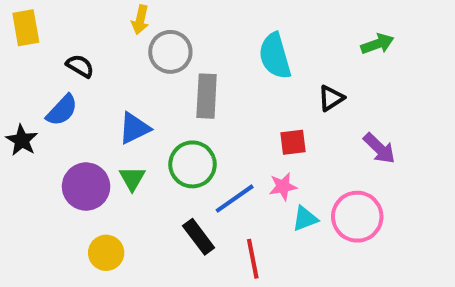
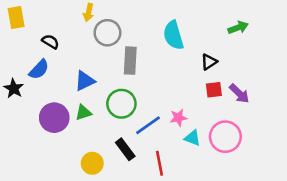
red square: (293, 142) -> (214, 90), moved
green triangle: (132, 178) -> (83, 113), turned 42
cyan triangle: (305, 219) -> (192, 138), turned 42
yellow circle: (106, 253) -> (92, 163), moved

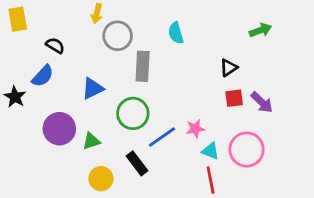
cyan semicircle: (173, 35) -> (176, 33), moved, size x0.7
green triangle: (83, 113) -> (91, 141), moved
red line: (159, 163) -> (211, 180), moved

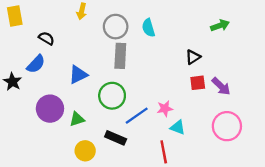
gray circle: (118, 36) -> (116, 27), moved
pink circle: (247, 150) -> (227, 126), moved
black rectangle: (137, 163) -> (116, 138), turned -30
red line: (211, 180) -> (164, 152), moved

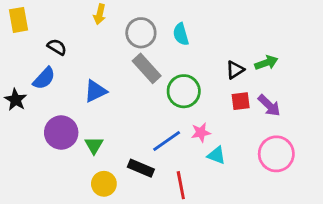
green arrow: (220, 25) -> (266, 63), moved
gray rectangle: (120, 56) -> (147, 68), turned -45
green circle: (112, 96) -> (184, 91), moved
green triangle: (77, 119) -> (94, 145), turned -42
red line: (164, 152) -> (181, 185), moved

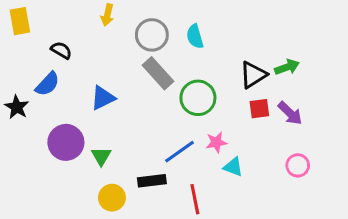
black triangle: (235, 70) -> (253, 75), size x1.4
pink circle: (276, 154) -> (298, 165), size x0.6
black rectangle: (141, 168) -> (152, 181), turned -30

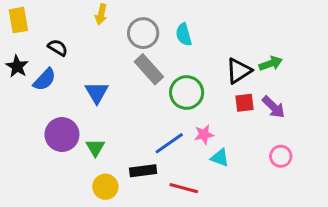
blue triangle: (103, 98) -> (97, 93), turned -35
black star: (17, 107) -> (17, 66), moved
red line: (195, 199) -> (184, 188), turned -64

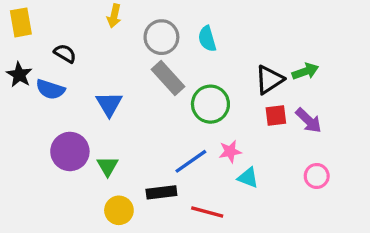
blue semicircle: (45, 79) -> (50, 89), turned 65

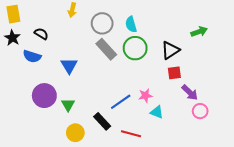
green arrow: (305, 71) -> (199, 32), moved
black star: (19, 75) -> (12, 38), moved
green circle: (210, 104) -> (135, 48), moved
purple arrow: (309, 120) -> (190, 92), moved
black rectangle: (161, 192) -> (102, 121), turned 54

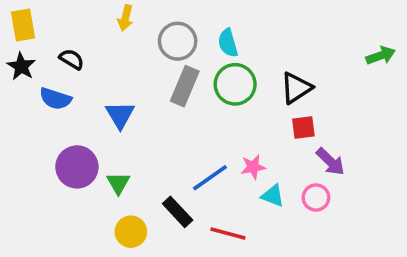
green arrow: (199, 32) -> (381, 56), moved
gray rectangle: (106, 49) -> (185, 86), turned 65
pink circle: (200, 111) -> (316, 198), moved

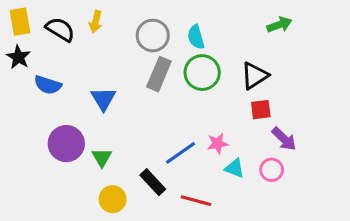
yellow arrow: (125, 18) -> (96, 22), moved
green arrow: (381, 56) -> (279, 25), moved
black semicircle: (72, 59) -> (60, 29), moved, size x1.4

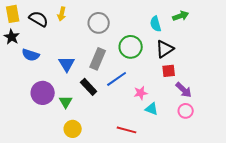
cyan semicircle: (196, 37) -> (156, 24), moved
gray rectangle: (159, 74) -> (98, 59), moved
blue line: (181, 153) -> (117, 79), moved
pink circle: (272, 170) -> (186, 111), moved
black rectangle: (153, 182) -> (89, 87), moved

